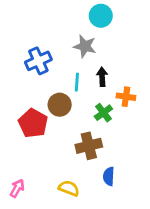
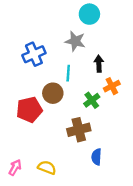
black arrow: (102, 77) -> (99, 64), moved
orange cross: (126, 97) -> (112, 86), turned -35
red pentagon: (33, 123) -> (29, 110), turned 30
yellow semicircle: (69, 188) -> (47, 167), moved

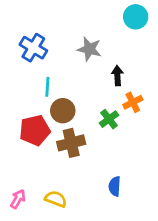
cyan circle: (89, 14) -> (136, 17), moved
blue cross: (34, 54) -> (33, 48), moved, turned -35
cyan line: (68, 73) -> (47, 87), moved
brown cross: (79, 130) -> (71, 143), moved

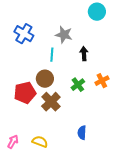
cyan line: (47, 87) -> (52, 55), moved
orange cross: (133, 102) -> (102, 81), moved
brown cross: (71, 143) -> (51, 102), turned -30

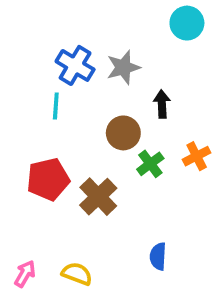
blue cross: (24, 34) -> (75, 65), moved
gray star: (64, 35) -> (123, 67), turned -30
cyan line: (52, 55) -> (56, 106), moved
brown circle: (45, 79) -> (123, 133), moved

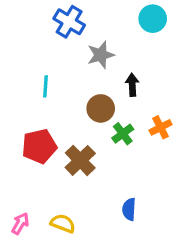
blue cross: (75, 65) -> (69, 22), moved

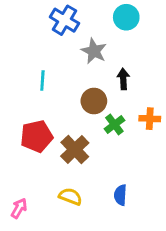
cyan circle: (153, 19) -> (126, 17), moved
gray star: (101, 55) -> (94, 51), turned -30
orange cross: (161, 127) -> (150, 119), turned 30
yellow semicircle: (63, 223) -> (70, 197), moved

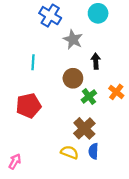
orange cross: (150, 119) -> (116, 92), turned 35
brown cross: (75, 149) -> (84, 128), moved
yellow semicircle: (70, 197) -> (70, 152), moved

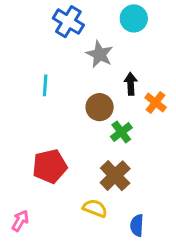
orange cross: (116, 92) -> (156, 102), moved
red pentagon: (28, 106) -> (50, 166), moved
blue semicircle: (93, 151) -> (137, 225), moved

